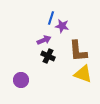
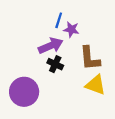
purple arrow: (44, 40) -> (51, 46), size x1.5
purple circle: (21, 80) -> (24, 92), size x1.6

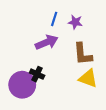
purple star: (71, 30) -> (75, 22), moved
black cross: (55, 64) -> (37, 74), moved

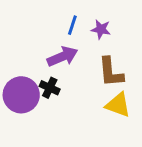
black cross: (37, 74) -> (50, 88), moved
purple circle: (22, 85) -> (21, 95), moved

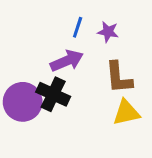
black cross: (50, 88) -> (53, 94), size x1.5
yellow triangle: (118, 105) -> (126, 113), turned -32

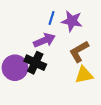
purple star: (108, 32) -> (72, 21), size x1.5
brown L-shape: (119, 77) -> (79, 51), turned 65

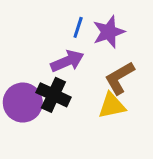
purple star: (72, 21) -> (109, 32), turned -30
yellow triangle: (84, 75) -> (112, 106), moved

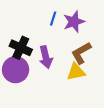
purple arrow: (67, 61) -> (46, 57), moved, turned 100
black cross: (53, 95) -> (21, 48), moved

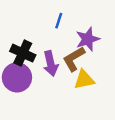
purple star: (74, 22) -> (88, 39), moved
brown L-shape: (81, 53) -> (74, 59), moved

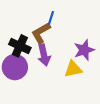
purple star: (88, 39) -> (84, 50), moved
brown L-shape: (74, 59) -> (41, 33), moved

